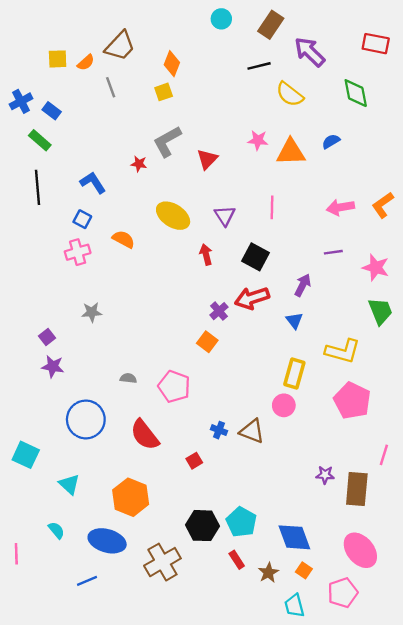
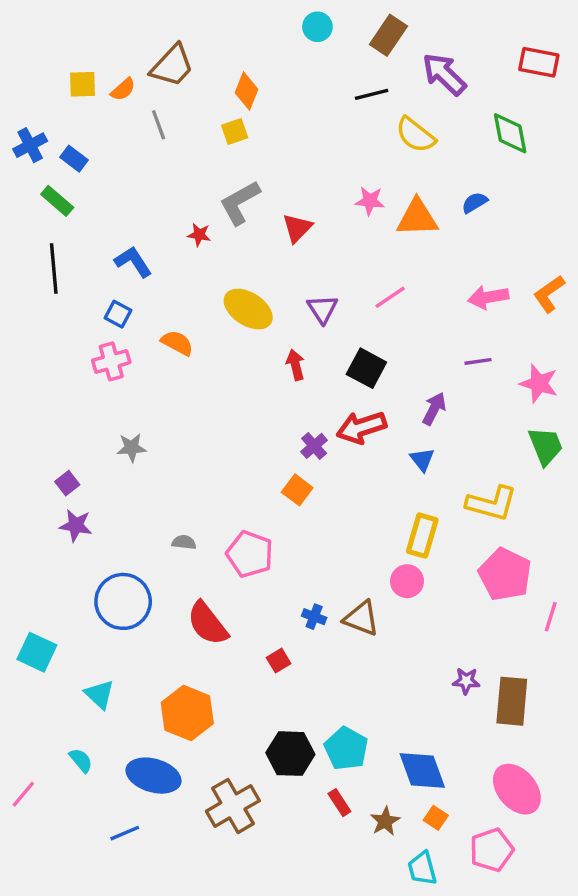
pink line: (272, 207) -> (390, 297), turned 55
pink line: (384, 455) -> (551, 617), moved
pink line: (16, 554) -> (23, 794), turned 42

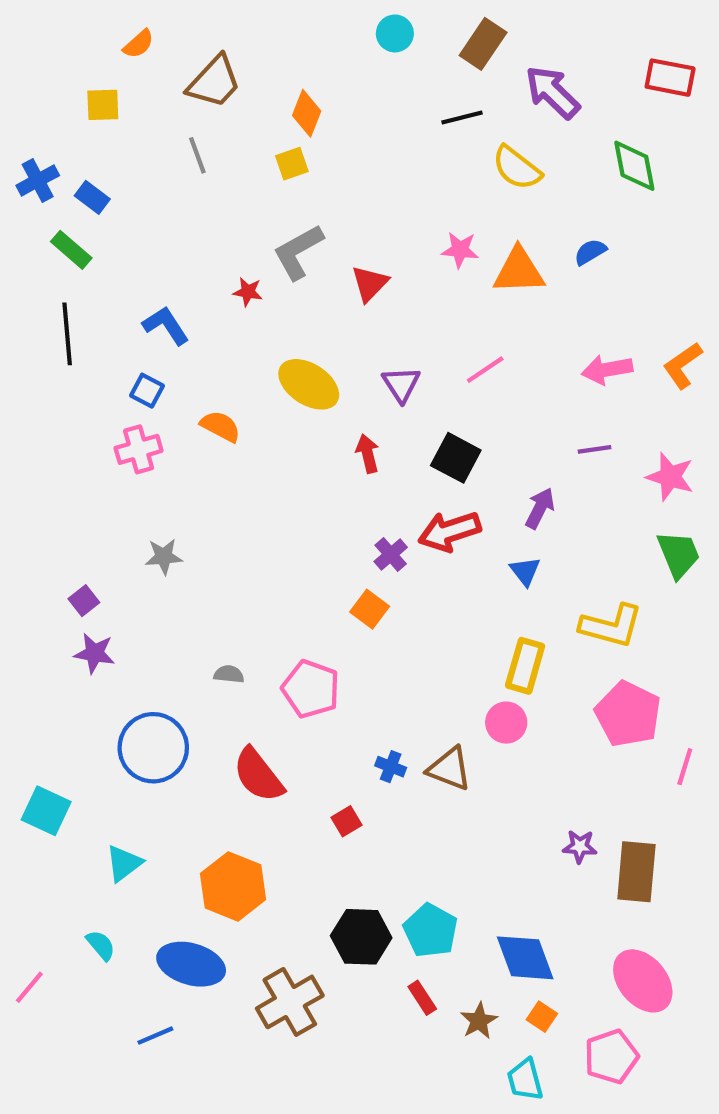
orange semicircle: (123, 89) -> (139, 44), moved
cyan triangle: (99, 694) -> (124, 863), turned 40

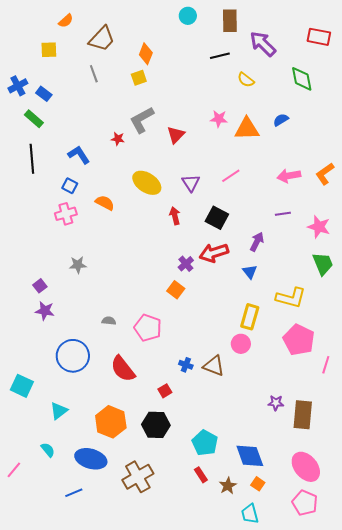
brown rectangle: (483, 44) -> (230, 21), turned -35
yellow semicircle: (517, 168) -> (246, 80), size x0.7
black hexagon: (361, 937) -> (156, 425), moved
pink pentagon: (611, 1057) -> (305, 503), moved, turned -30

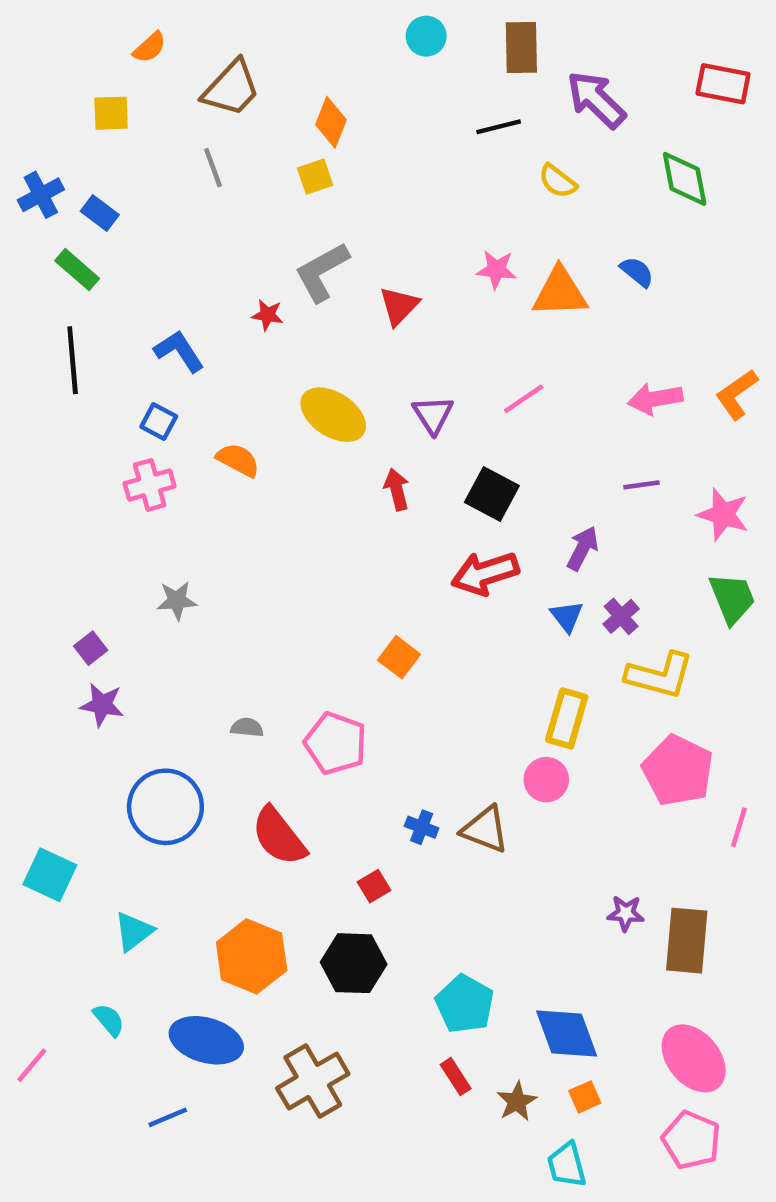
blue semicircle: (281, 120) -> (637, 272), turned 70
purple cross: (186, 264) -> (621, 616), moved
orange square: (258, 484) -> (585, 1097), turned 32

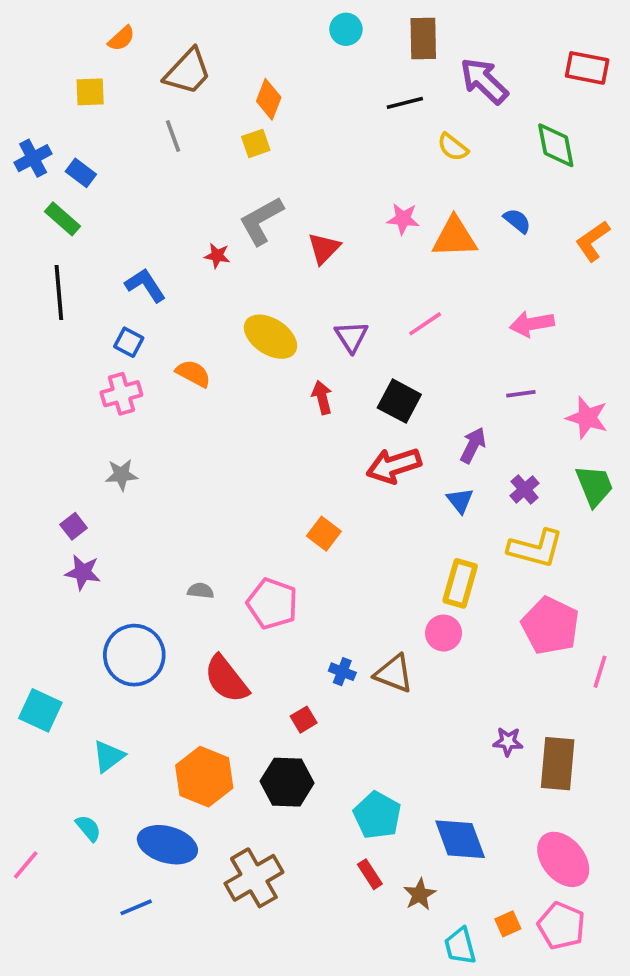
orange L-shape: (737, 394) -> (593, 241), moved
gray star: (177, 601) -> (121, 475), moved
purple cross: (621, 616) -> (525, 489), moved
orange square: (585, 1097) -> (508, 924), moved

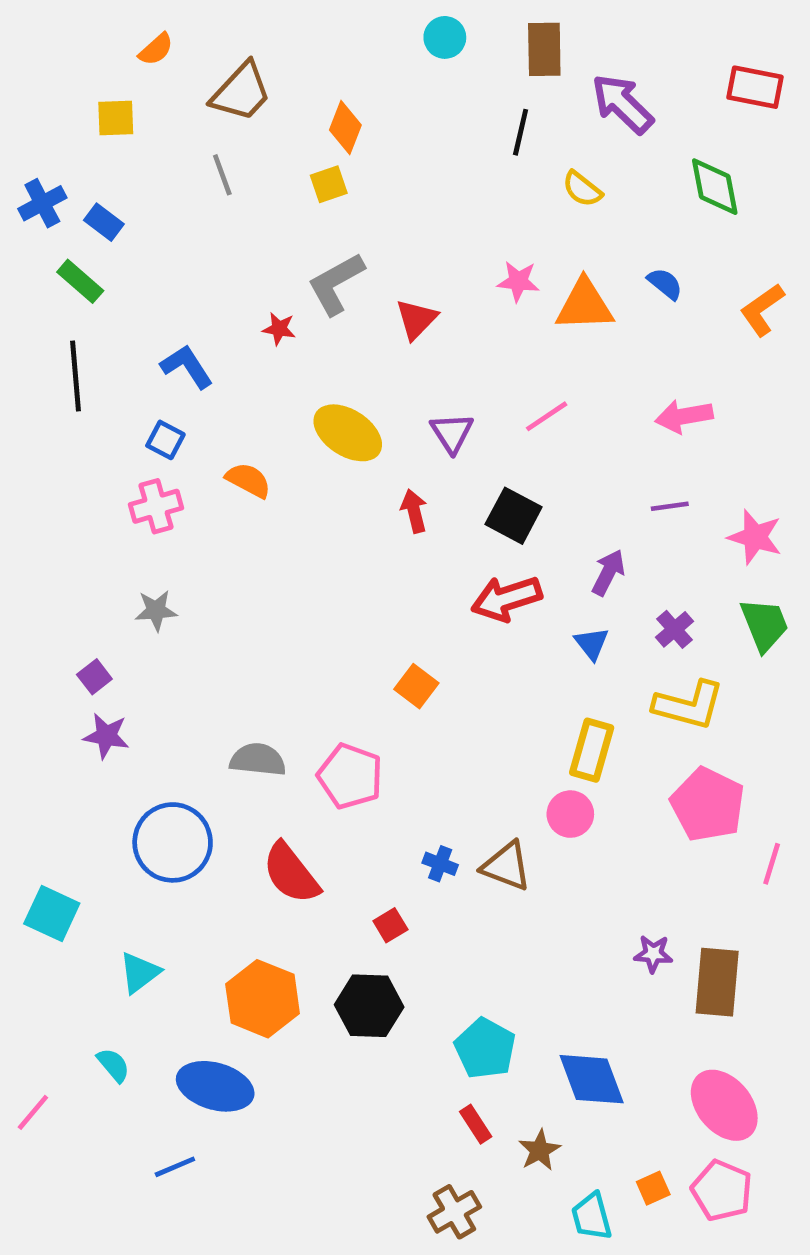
black line: (405, 103) -> (521, 132), turned -63
gray semicircle: (201, 591) -> (258, 760), size x1.6
brown cross: (254, 878) -> (454, 1212), moved, size x0.7

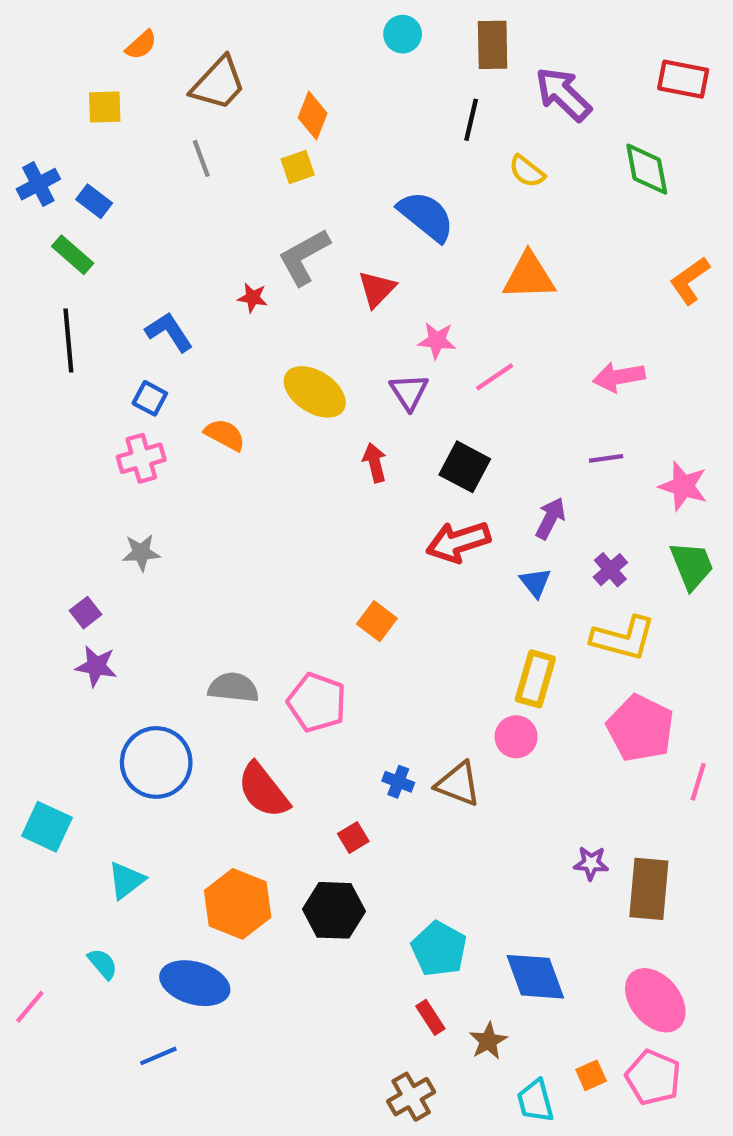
pink star: (518, 281) -> (437, 340), moved
blue semicircle: (665, 284) -> (426, 216), moved, size x1.8

